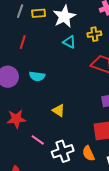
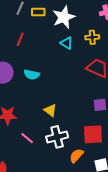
white cross: (63, 151) -> (57, 137), moved
orange semicircle: (88, 153) -> (76, 156), turned 63

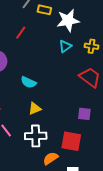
cyan triangle: (67, 43) -> (65, 46), turned 40
cyan semicircle: (32, 75) -> (29, 82), moved
yellow triangle: (50, 110) -> (35, 108), turned 48

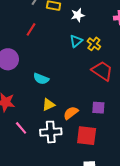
white star: (68, 20) -> (78, 15), size x0.6
yellow cross: (92, 46) -> (94, 44), moved, turned 32
orange semicircle: (51, 158) -> (71, 113), moved

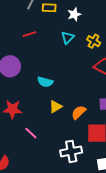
red line: (31, 29) -> (29, 34), turned 48
cyan triangle: (76, 41) -> (68, 38), moved
white cross: (51, 132) -> (71, 151), moved

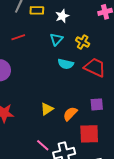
cyan semicircle: (45, 82) -> (66, 64), moved
pink line: (31, 133) -> (43, 145), moved

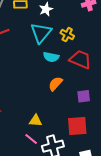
cyan triangle: (56, 39) -> (41, 33), size x1.6
yellow triangle: (47, 109) -> (36, 121), moved, turned 40
orange semicircle: (70, 114) -> (55, 84), moved

